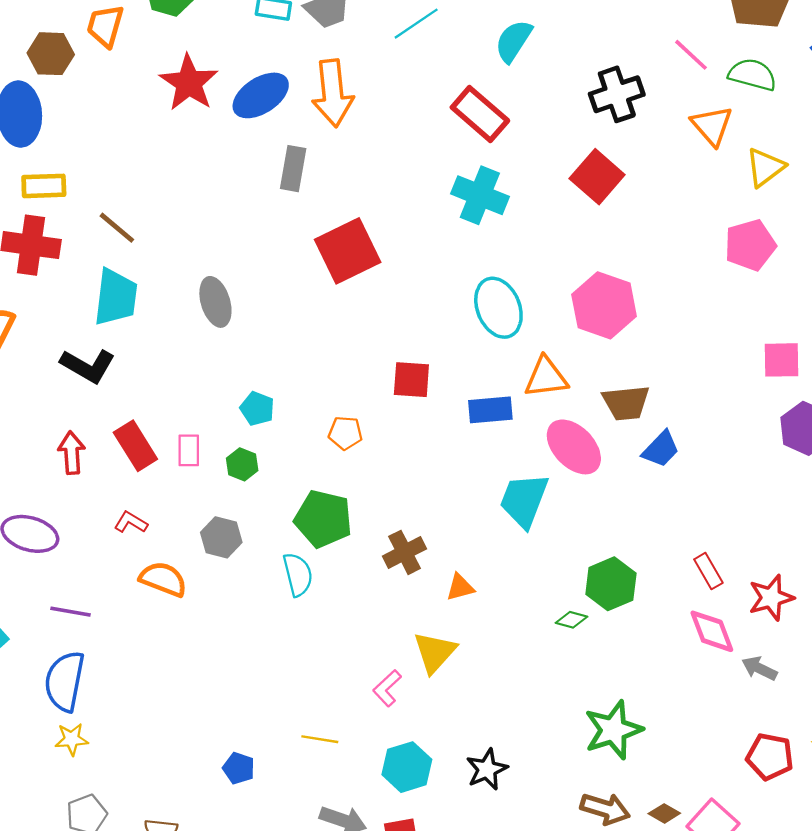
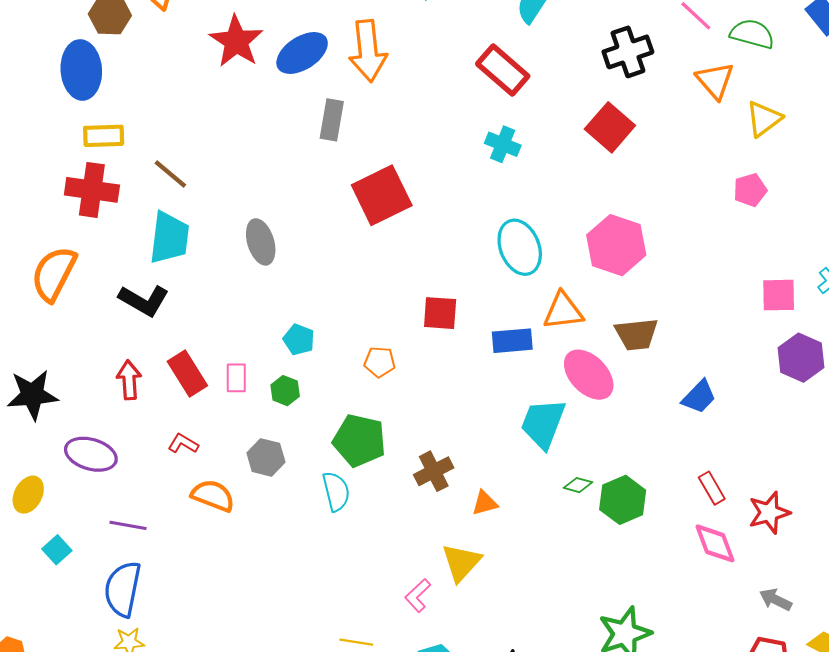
cyan cross: (480, 195) -> (503, 144), size x0.7
pink pentagon: (750, 245) -> (750, 190), size x0.7
blue trapezoid: (661, 449) -> (699, 397), moved
green diamond: (572, 620) -> (578, 485), moved
gray arrow: (759, 668) -> (776, 600), moved

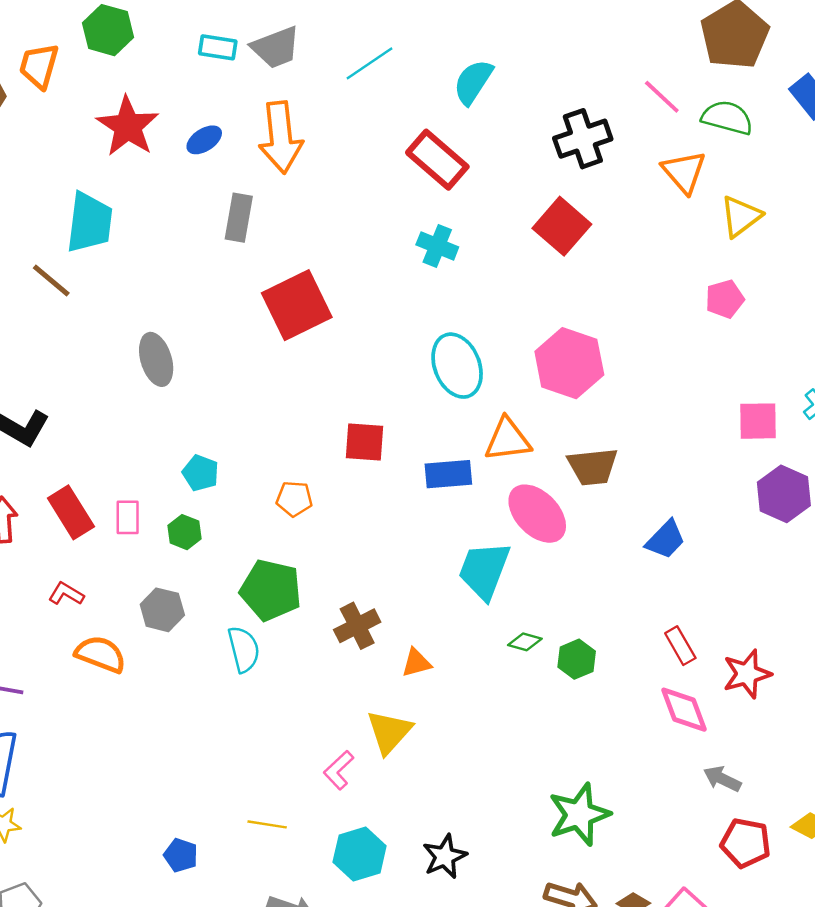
blue ellipse: (302, 53) -> (204, 140), size x0.6
cyan trapezoid: (169, 238) -> (89, 223), moved
green hexagon: (623, 500) -> (577, 659), size x0.7
gray arrow: (776, 600) -> (722, 779), moved

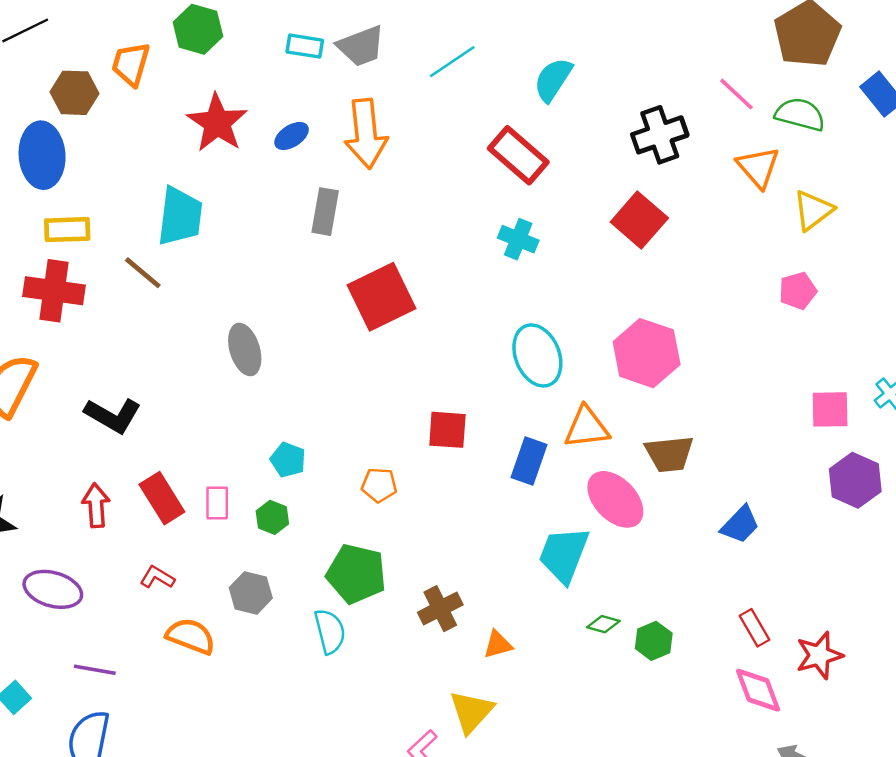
blue rectangle: (448, 474) -> (529, 461), turned -66

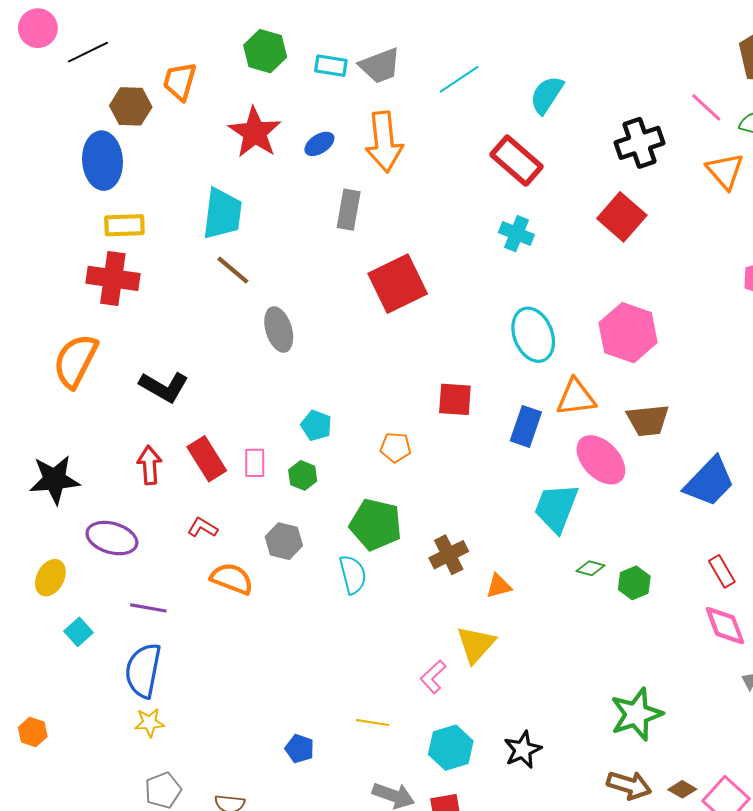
green hexagon: (198, 29) -> (265, 51), moved
brown line: (143, 273) -> (233, 270), moved
blue trapezoid: (740, 525) -> (709, 482), size x1.5

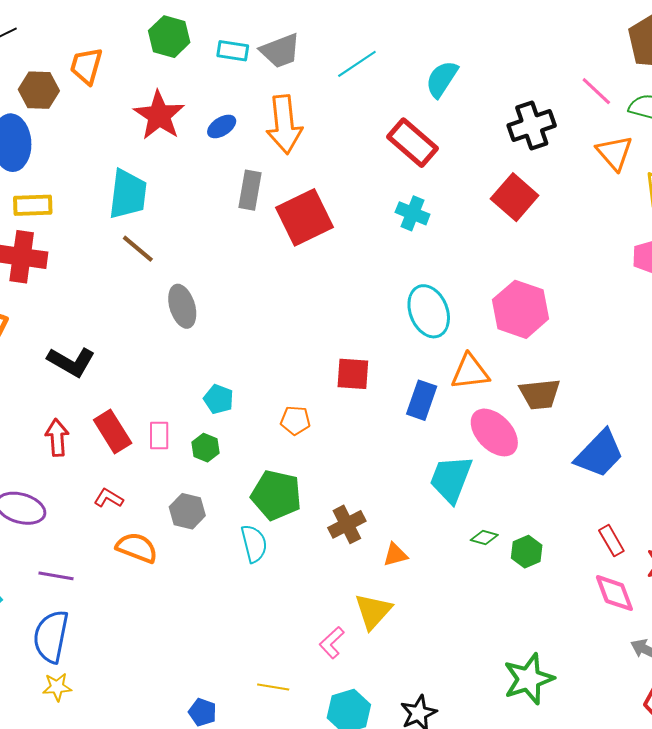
red square: (398, 284) -> (304, 217), moved

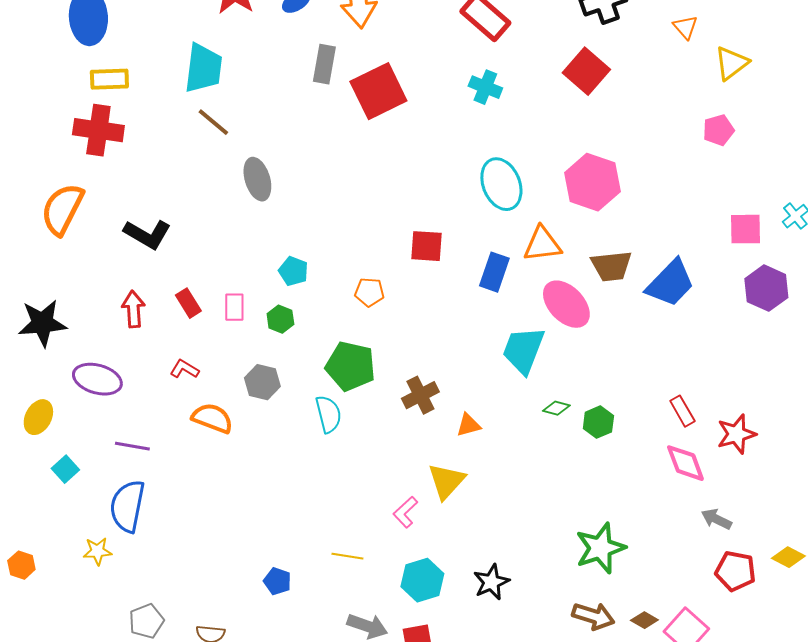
orange triangle: (614, 153) -> (685, 27), size x0.7
red rectangle: (113, 431) -> (188, 303), size x0.7
blue trapezoid: (599, 454) -> (670, 283), moved
yellow star: (57, 687) -> (97, 551), moved

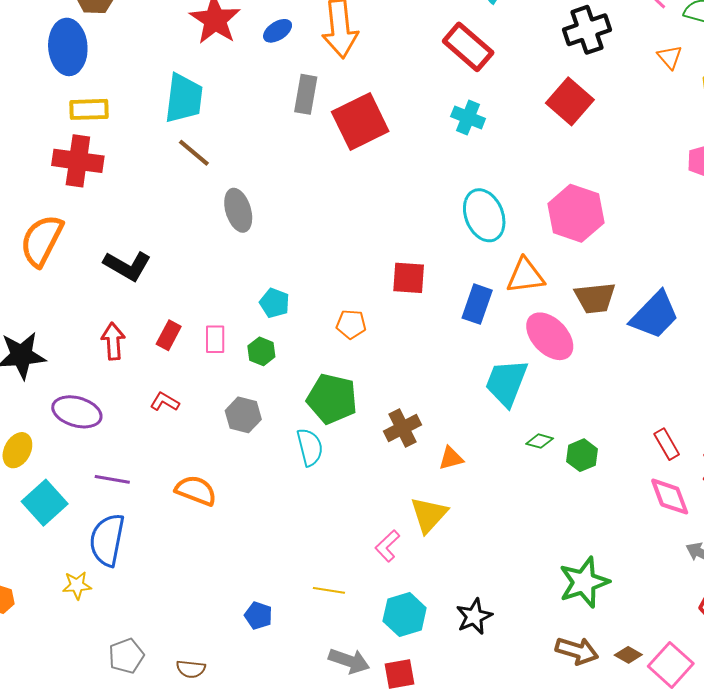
red rectangle: (188, 303) -> (169, 335), turned 60
orange semicircle: (212, 418) -> (196, 491), moved
cyan square: (65, 469) -> (45, 503), size x1.6

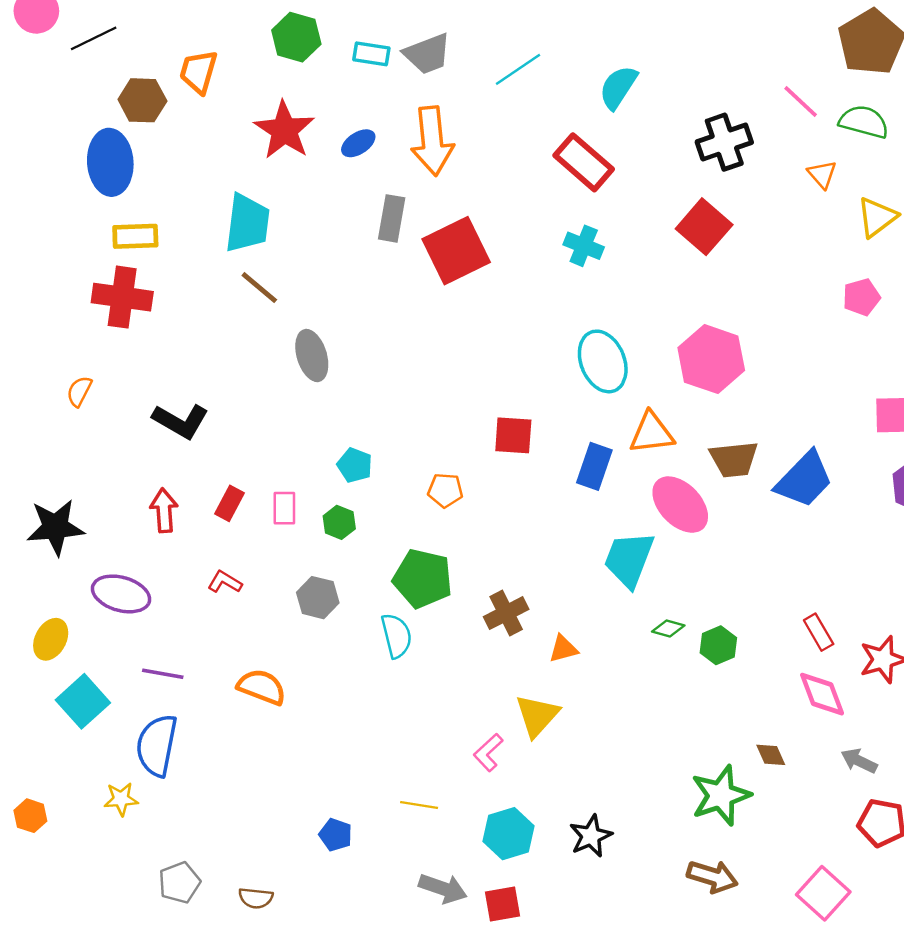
orange semicircle: (42, 240) -> (79, 391), size x0.5
brown diamond: (628, 655) -> (771, 755), moved, turned 36

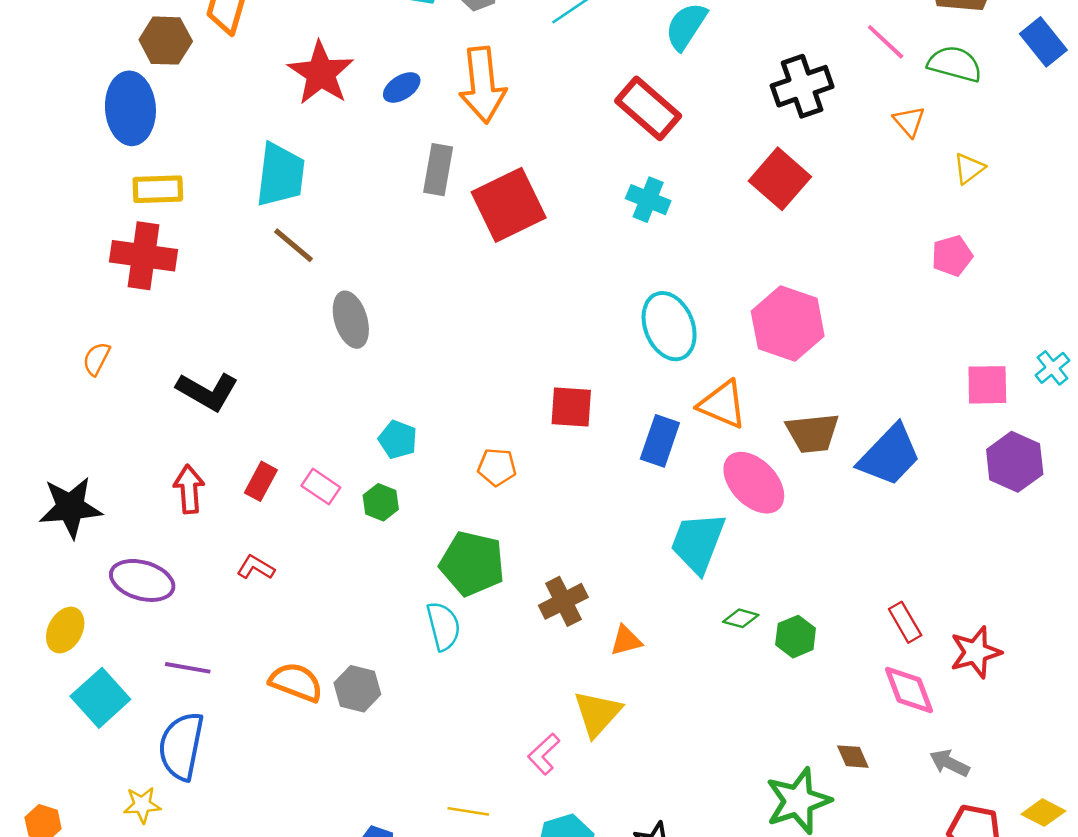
yellow triangle: (877, 217) -> (969, 168), size x0.7
orange triangle: (652, 433) -> (723, 404), turned 30
pink rectangle: (284, 508) -> (321, 487), turned -56
gray hexagon: (318, 598) -> (357, 689), moved

